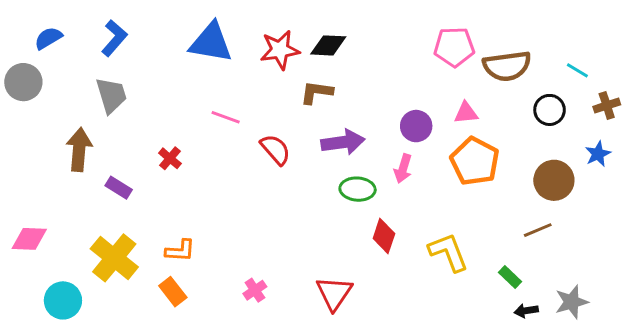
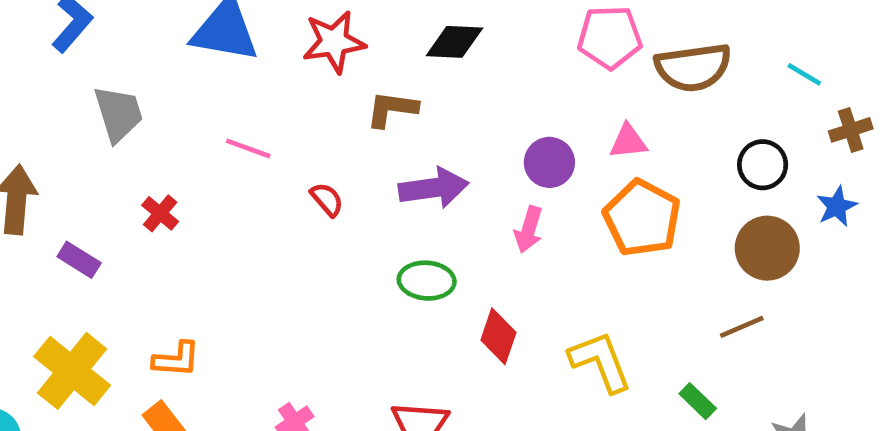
black diamond: (328, 45) -> (454, 42), moved
gray trapezoid: (111, 95) -> (118, 114), moved
black circle: (550, 110) -> (763, 165), moved
red semicircle: (275, 149) -> (327, 199), size x0.7
green ellipse: (358, 189) -> (427, 281), moved

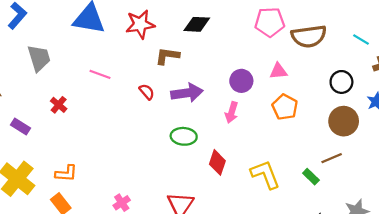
red semicircle: (327, 199) -> (147, 92), moved
orange pentagon: (642, 218) -> (285, 107), size x0.7
green rectangle: (698, 401) -> (311, 177), moved

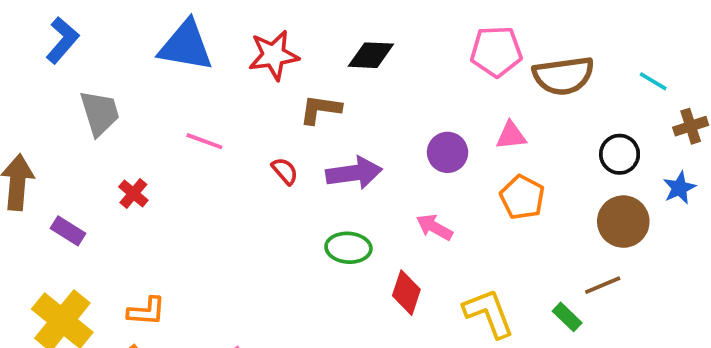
pink arrow: (232, 112) -> (434, 227), moved, turned 102

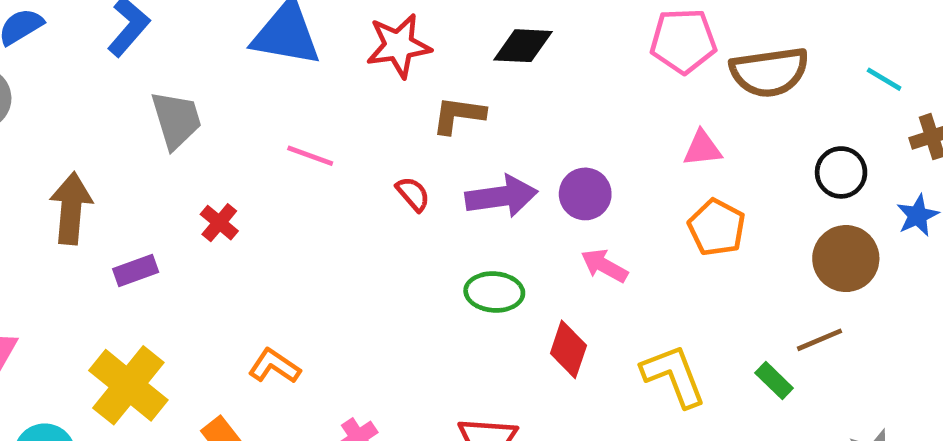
purple circle: (448, 152) -> (585, 194), moved
purple rectangle: (68, 231) -> (136, 270), turned -52
orange L-shape: (146, 311) -> (274, 366), moved, turned -150

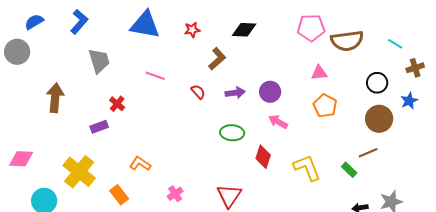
red star: (399, 46) -> (192, 30), size x0.6
brown L-shape: (458, 115) -> (217, 59), turned 130
purple arrow: (501, 196) -> (235, 93), size x0.7
purple rectangle: (136, 270) -> (99, 127), moved

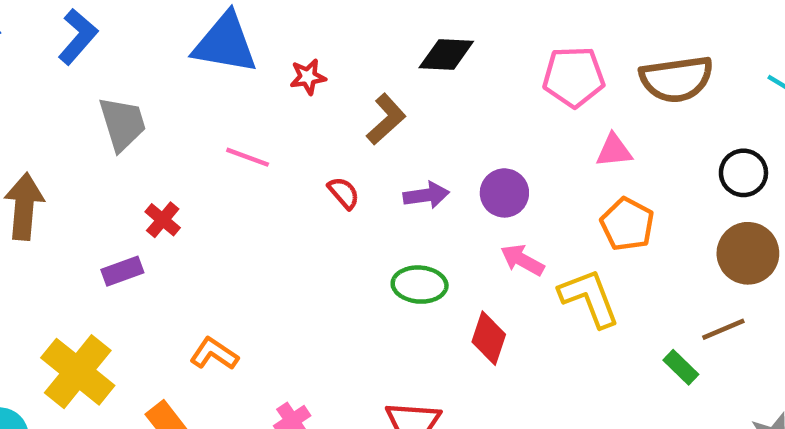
pink pentagon: (311, 28) -> (574, 77), moved
red star: (192, 30) -> (308, 77), moved
yellow L-shape: (307, 168) -> (589, 298), moved

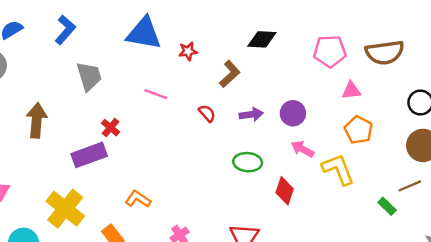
purple rectangle: (122, 271) -> (89, 155), size x1.6

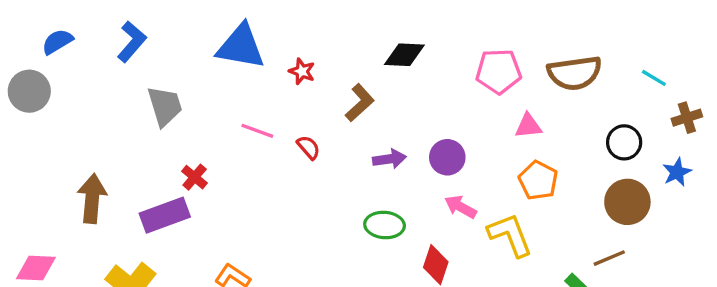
red star: (188, 51) -> (302, 71), turned 30
red semicircle: (207, 113) -> (309, 147), moved
brown arrow: (37, 120) -> (92, 199), moved

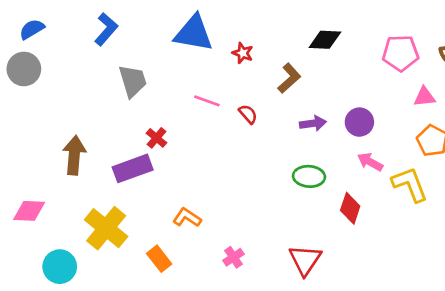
blue semicircle: (57, 42) -> (32, 29), moved

